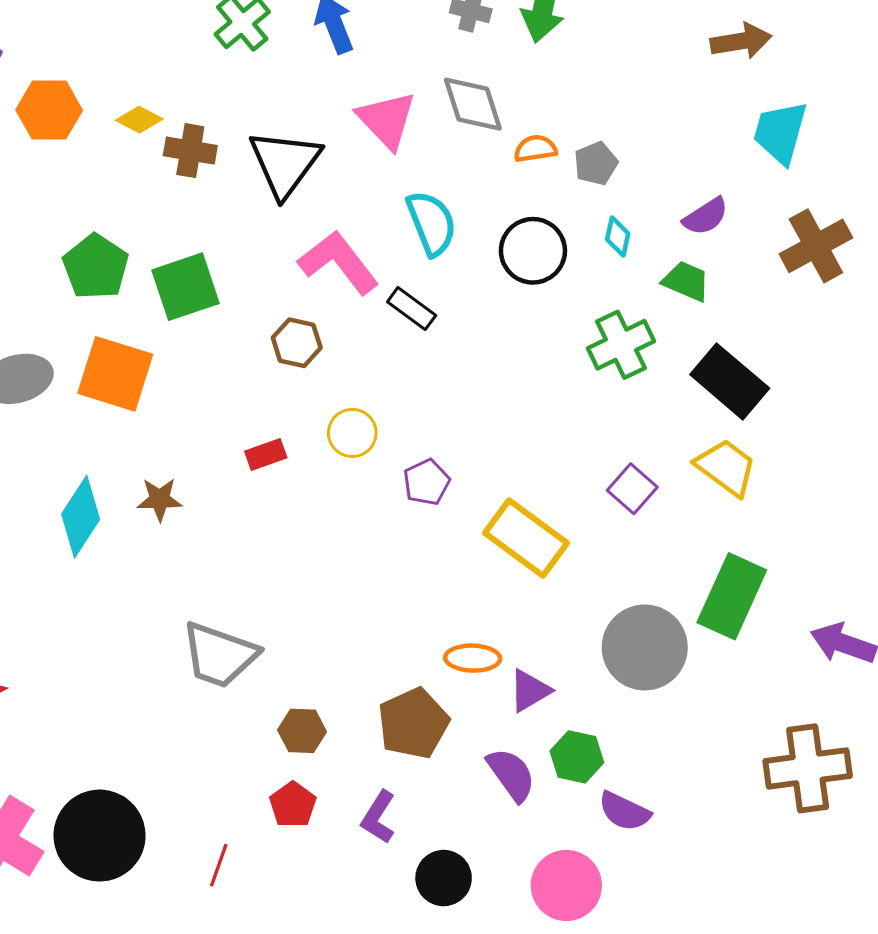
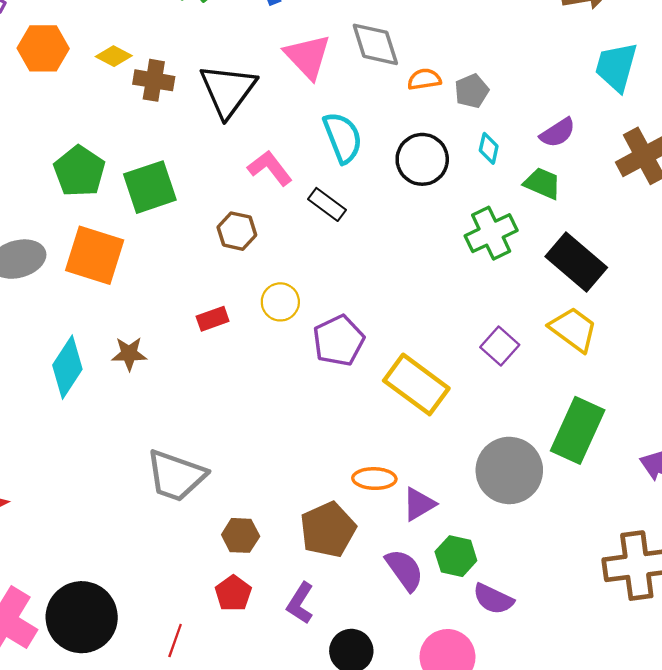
pink L-shape: (339, 262) -> (270, 168), size x0.7
purple pentagon: (427, 482) -> (339, 341), size x1.4

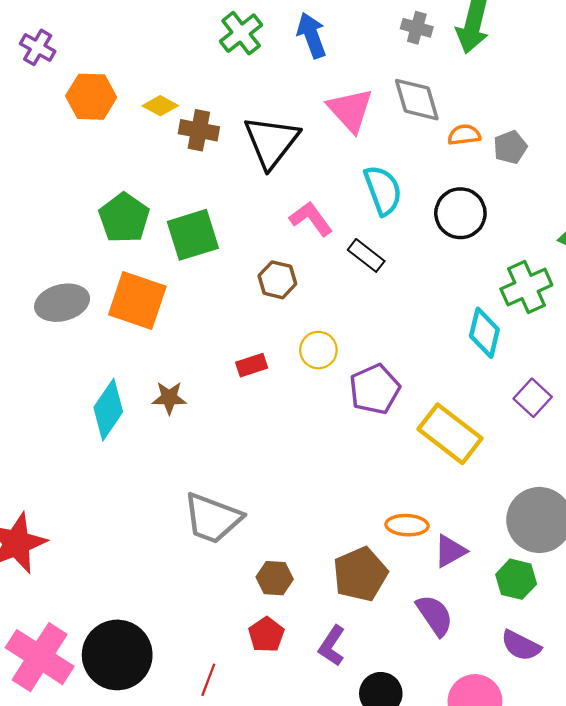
cyan diamond: (489, 148) -> (484, 333), moved, size x1.6
green hexagon: (456, 556) -> (516, 579), moved

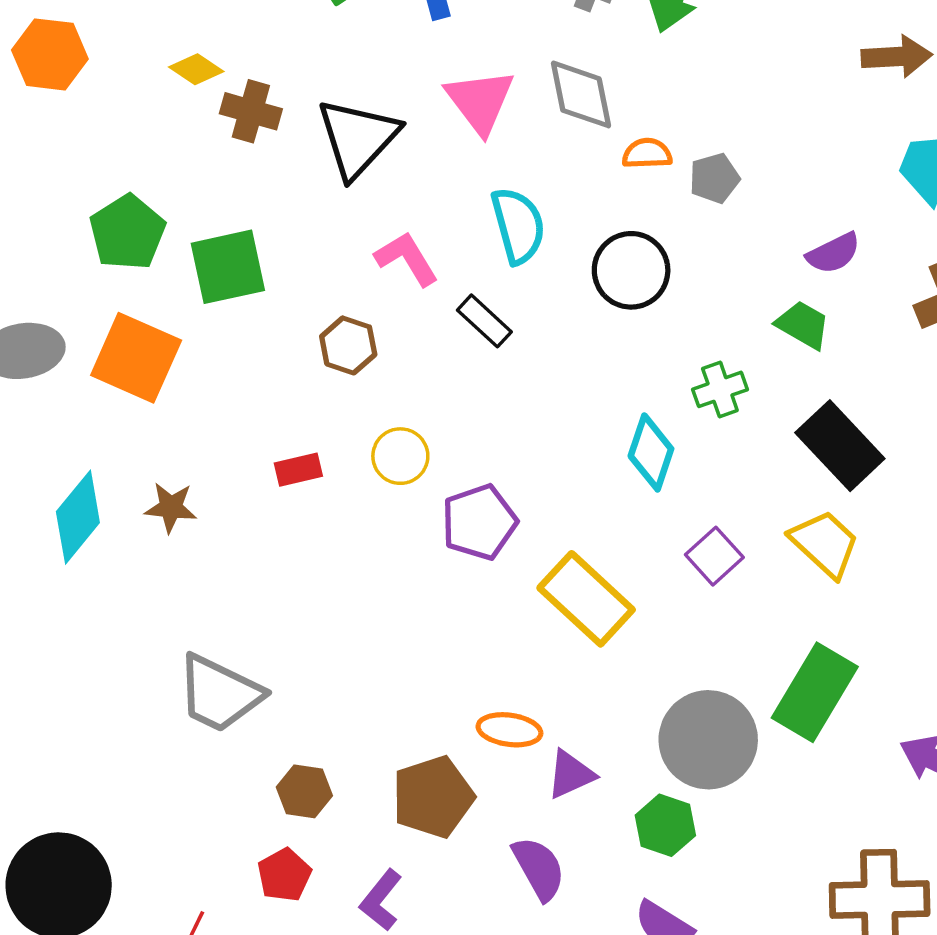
orange hexagon: (91, 97) -> (50, 54), moved
green cross: (526, 287) -> (720, 389), size x0.7

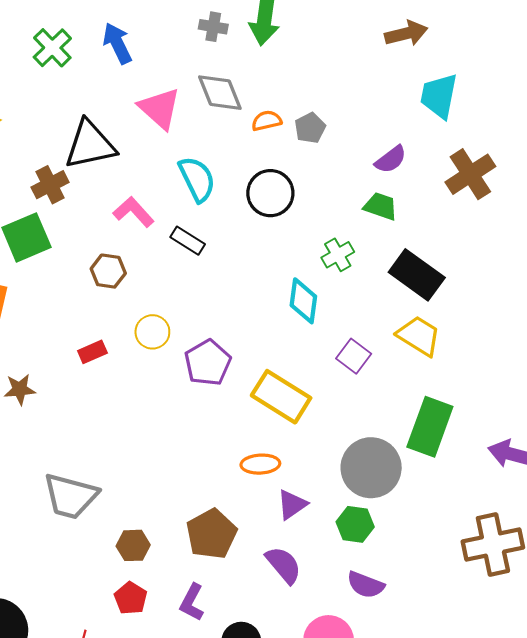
brown cross: (251, 111) -> (50, 185), moved, turned -32
black triangle: (358, 138) -> (90, 145), turned 46
orange ellipse: (509, 730) -> (260, 464), moved

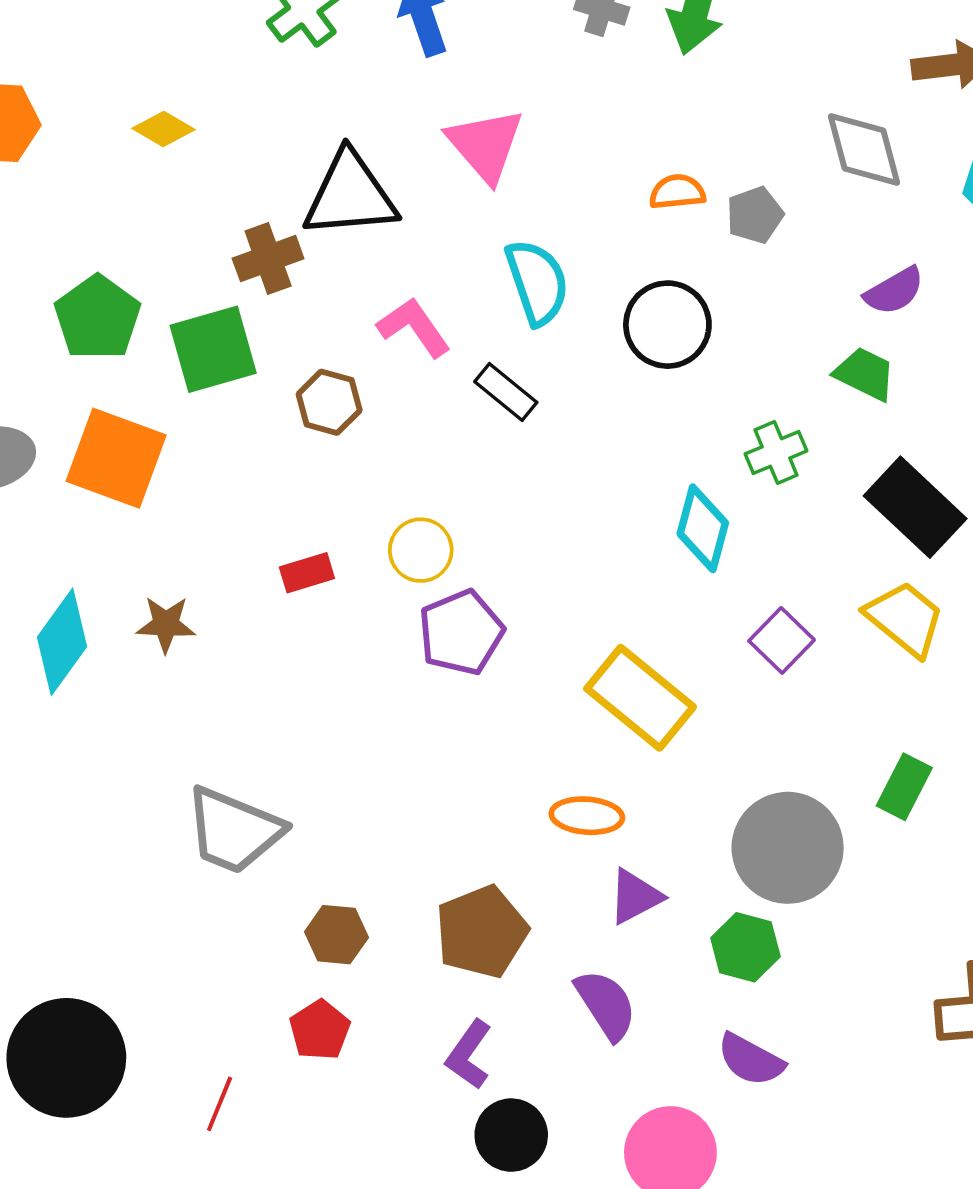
gray diamond: (220, 93) -> (864, 150), moved
brown hexagon: (108, 271) -> (329, 402), moved
purple pentagon: (208, 363) -> (461, 632), moved
green rectangle: (430, 427) -> (904, 787), size x0.6
purple L-shape: (192, 602) -> (469, 1055), moved

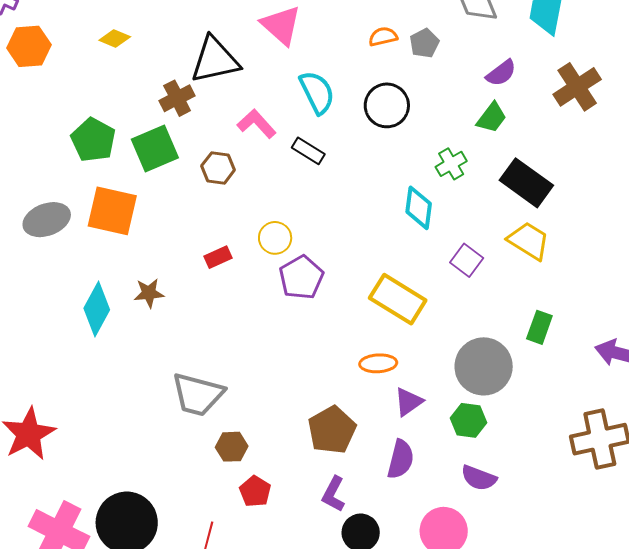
green trapezoid: (865, 374) -> (492, 118), turned 108
brown hexagon: (336, 935) -> (232, 447), moved
purple semicircle: (606, 1005) -> (401, 459), turned 54

